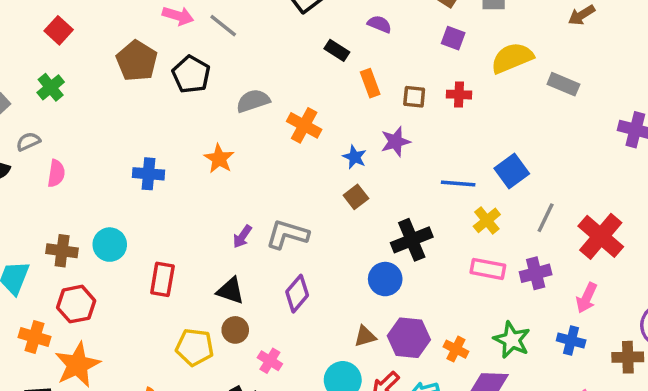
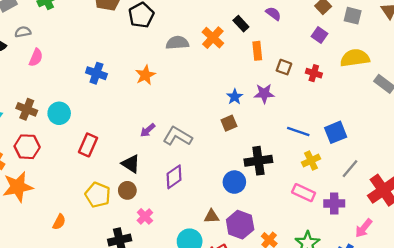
orange cross: (304, 125) -> (213, 38), moved

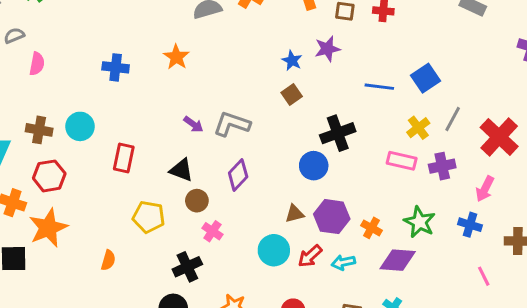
purple arrow: (148, 130) -> (193, 124), turned -91
yellow cross: (311, 161) -> (418, 128), moved
brown circle: (127, 190) -> (197, 201), moved

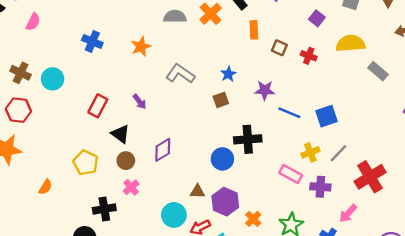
purple star: (327, 49) -> (265, 90), moved
gray L-shape: (232, 124) -> (180, 74), moved
red rectangle: (124, 158) -> (98, 106), moved

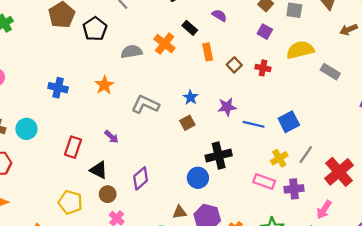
brown square: (279, 48) -> (234, 65), turned 32

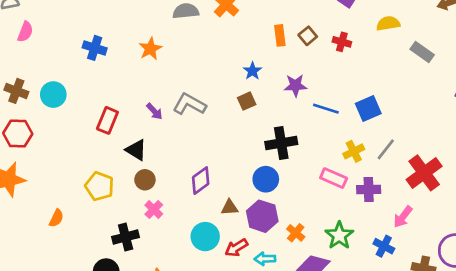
yellow semicircle: (300, 50) -> (388, 23), size x0.7
orange rectangle: (208, 52) -> (280, 35), moved
gray L-shape: (145, 104) -> (189, 104), moved
purple diamond: (141, 178) -> (201, 181), moved
blue circle: (198, 178) -> (266, 179), moved

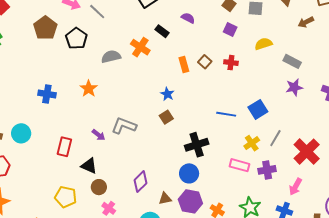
purple star: (295, 85) -> (294, 87), moved

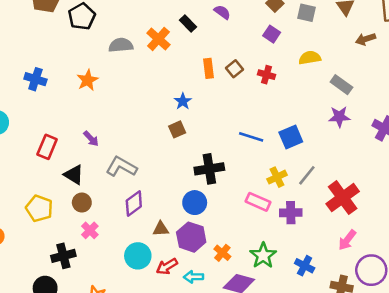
gray L-shape: (124, 126) -> (121, 167), moved
pink arrow: (296, 187) -> (347, 240), moved

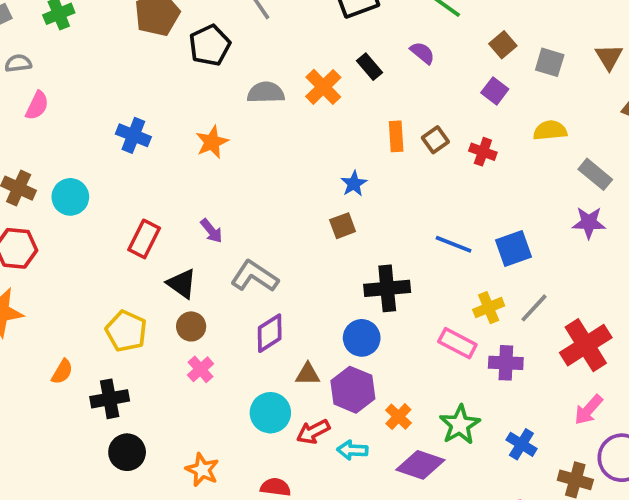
black cross: (63, 256) -> (110, 399), moved

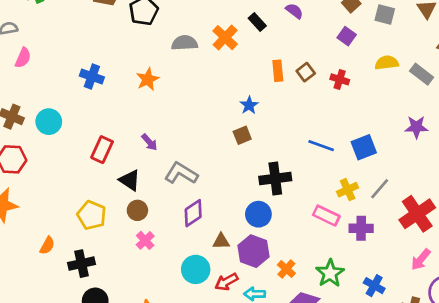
gray rectangle: (595, 174) -> (422, 74), moved

